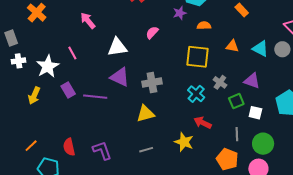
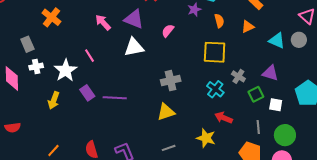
orange semicircle: (204, 26) -> (219, 21), turned 80
orange triangle: (232, 46) -> (248, 27), moved, turned -32
purple triangle: (120, 77) -> (134, 19), moved

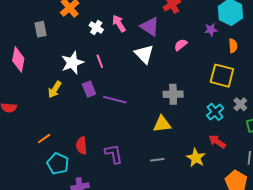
white triangle: (134, 47) -> (144, 54), turned 45
pink line: (89, 56) -> (100, 61), moved
white cross: (36, 67) -> (96, 28), moved, turned 32

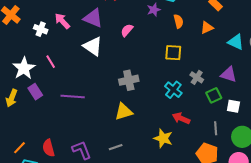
yellow square: (222, 76) -> (173, 53), size x0.7
purple rectangle: (89, 89) -> (35, 92), moved
orange line: (44, 139) -> (19, 148), moved
gray line: (157, 160) -> (116, 147), moved

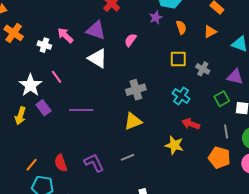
gray cross: (197, 77) -> (203, 69), moved

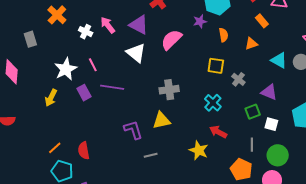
pink semicircle: (130, 40) -> (171, 40), size x1.6
purple rectangle: (43, 108) -> (84, 93), moved
purple line: (81, 110) -> (112, 87), moved
purple L-shape: (94, 163) -> (133, 130), moved

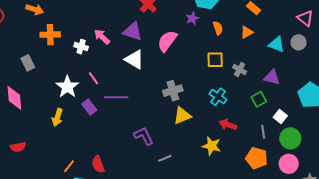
orange cross: (57, 15) -> (50, 35), turned -36
yellow triangle: (161, 120) -> (182, 116), moved
white square: (271, 124) -> (280, 117), moved, turned 32

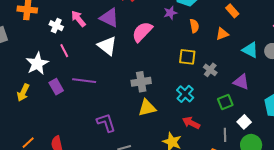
pink line: (93, 78) -> (64, 51), moved

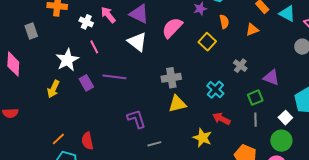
cyan triangle: (250, 50) -> (287, 14), moved
yellow square: (187, 57) -> (207, 42), moved, turned 36
white square: (244, 122) -> (285, 118), moved
gray line: (225, 135) -> (255, 120), moved

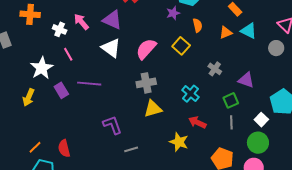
cyan triangle: (287, 14) -> (249, 31), moved
pink semicircle: (172, 28) -> (146, 49), moved

